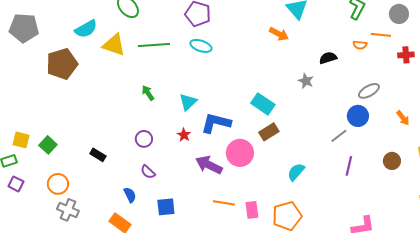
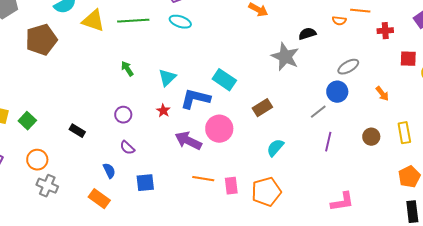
gray star: (306, 81) -> (285, 57), size x1.8
cyan rectangle: (263, 104) -> (224, 80), moved
brown rectangle: (269, 132) -> (262, 108), moved

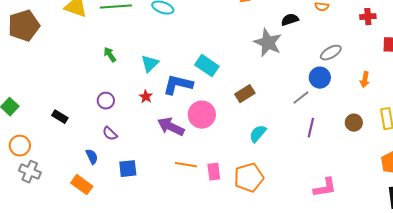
orange arrow: (382, 94) -> (365, 80), turned 49

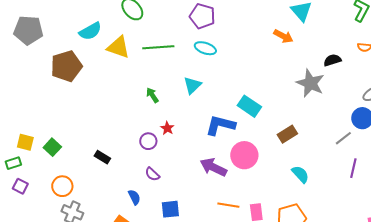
cyan triangle: (150, 64) -> (192, 85), moved
red star: (146, 97) -> (167, 128), moved
cyan semicircle: (258, 134) -> (300, 174), turned 96

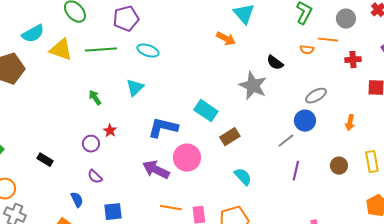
purple pentagon: (202, 16) -> (126, 19), moved, turned -30
black semicircle: (332, 60) -> (275, 63), turned -126
cyan rectangle: (249, 106) -> (206, 111), moved

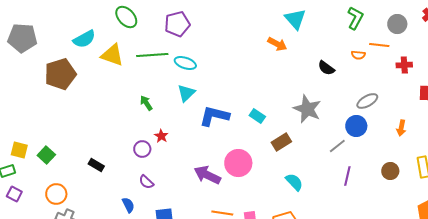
cyan ellipse: (148, 51) -> (185, 63), moved
gray star: (253, 86) -> (307, 109), moved
cyan rectangle: (206, 111) -> (257, 116), size x0.7
blue L-shape: (163, 128) -> (214, 116), moved

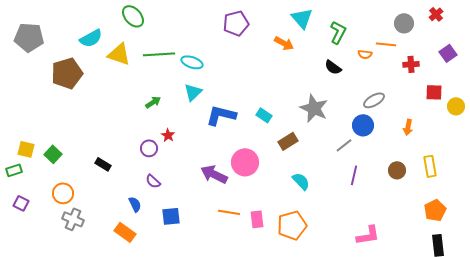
green L-shape: (355, 18) -> (338, 32), moved
purple pentagon: (177, 24) -> (236, 23), moved
green arrow: (146, 103) -> (153, 102), turned 91
purple square: (14, 194) -> (21, 203), moved

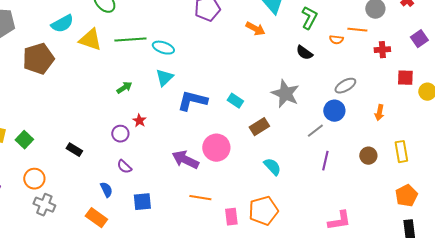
pink rectangle: (257, 219) -> (231, 217), moved

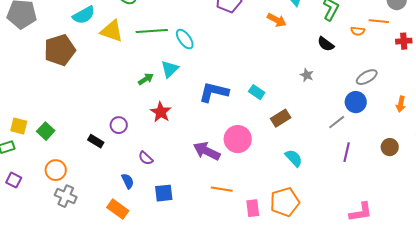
cyan ellipse: (163, 48) -> (185, 39), turned 35
cyan triangle: (164, 78) -> (170, 69), moved
gray star: (285, 94) -> (307, 75), moved, size x0.5
red star: (139, 121) -> (161, 112), size x1.5
purple circle: (120, 134) -> (119, 125), moved

